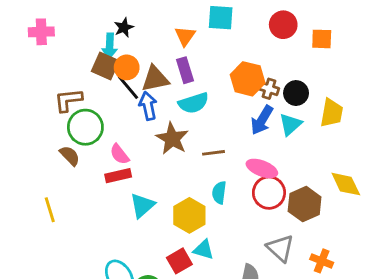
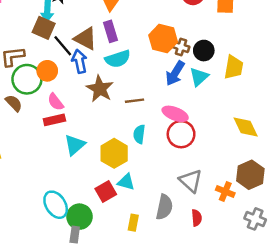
orange circle: (127, 67) -> (47, 71), moved
brown triangle: (155, 79) -> (85, 39), turned 40
brown hexagon: (305, 204) -> (250, 175), moved

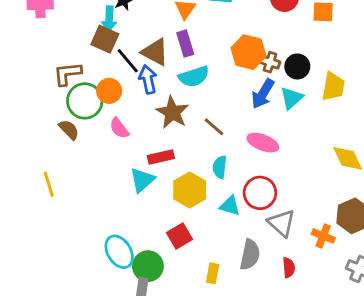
brown line: (134, 101) -> (214, 127), turned 48
red rectangle: (54, 120) -> (161, 157), moved
red circle: (181, 134) -> (260, 193), moved
cyan triangle: (126, 182) -> (230, 206), moved

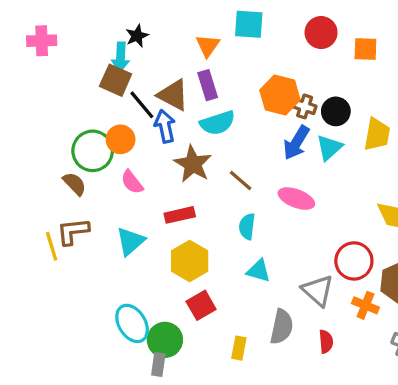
brown L-shape: (67, 74) -> (73, 231), moved
cyan triangle: (142, 180) -> (130, 241), moved
yellow hexagon: (190, 190) -> (190, 261), moved
red circle: (260, 193) -> (354, 261), moved

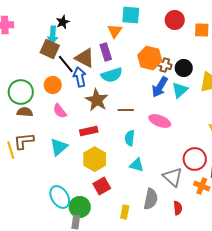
orange triangle: (208, 46) -> (115, 31), moved
green circle: (93, 151) -> (21, 92), moved
brown line: (241, 180) -> (126, 110), turned -42
brown semicircle: (75, 184) -> (25, 112), turned -42

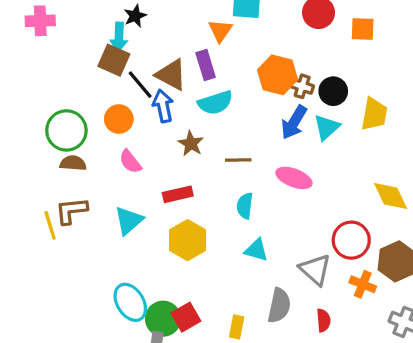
brown star: (97, 100) -> (191, 144), size x0.7
red square: (102, 186) -> (186, 317), moved

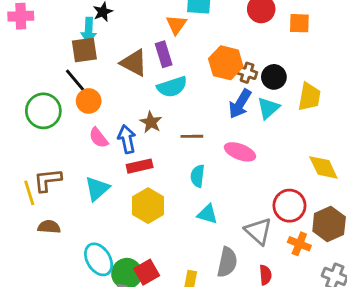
brown square: (114, 60) -> (84, 50), turned -32
black line: (140, 85) -> (76, 81), moved
blue arrow: (163, 106) -> (127, 139), moved
brown semicircle: (73, 163) -> (49, 227), moved

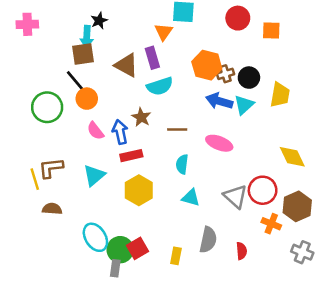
brown cross: (247, 73) -> (225, 74), turned -35
blue arrow: (240, 104) -> (219, 101), turned 75
gray triangle: (258, 231) -> (235, 196), moved

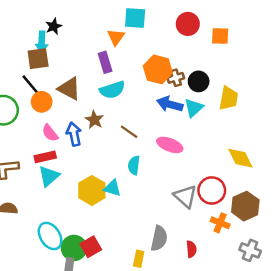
brown triangle: (126, 65) -> (69, 89), moved
brown line: (177, 130) -> (129, 132), turned 36
red rectangle: (131, 156) -> (45, 157), moved
cyan triangle: (191, 198) -> (112, 188), moved
yellow rectangle: (176, 256) -> (139, 259), moved

